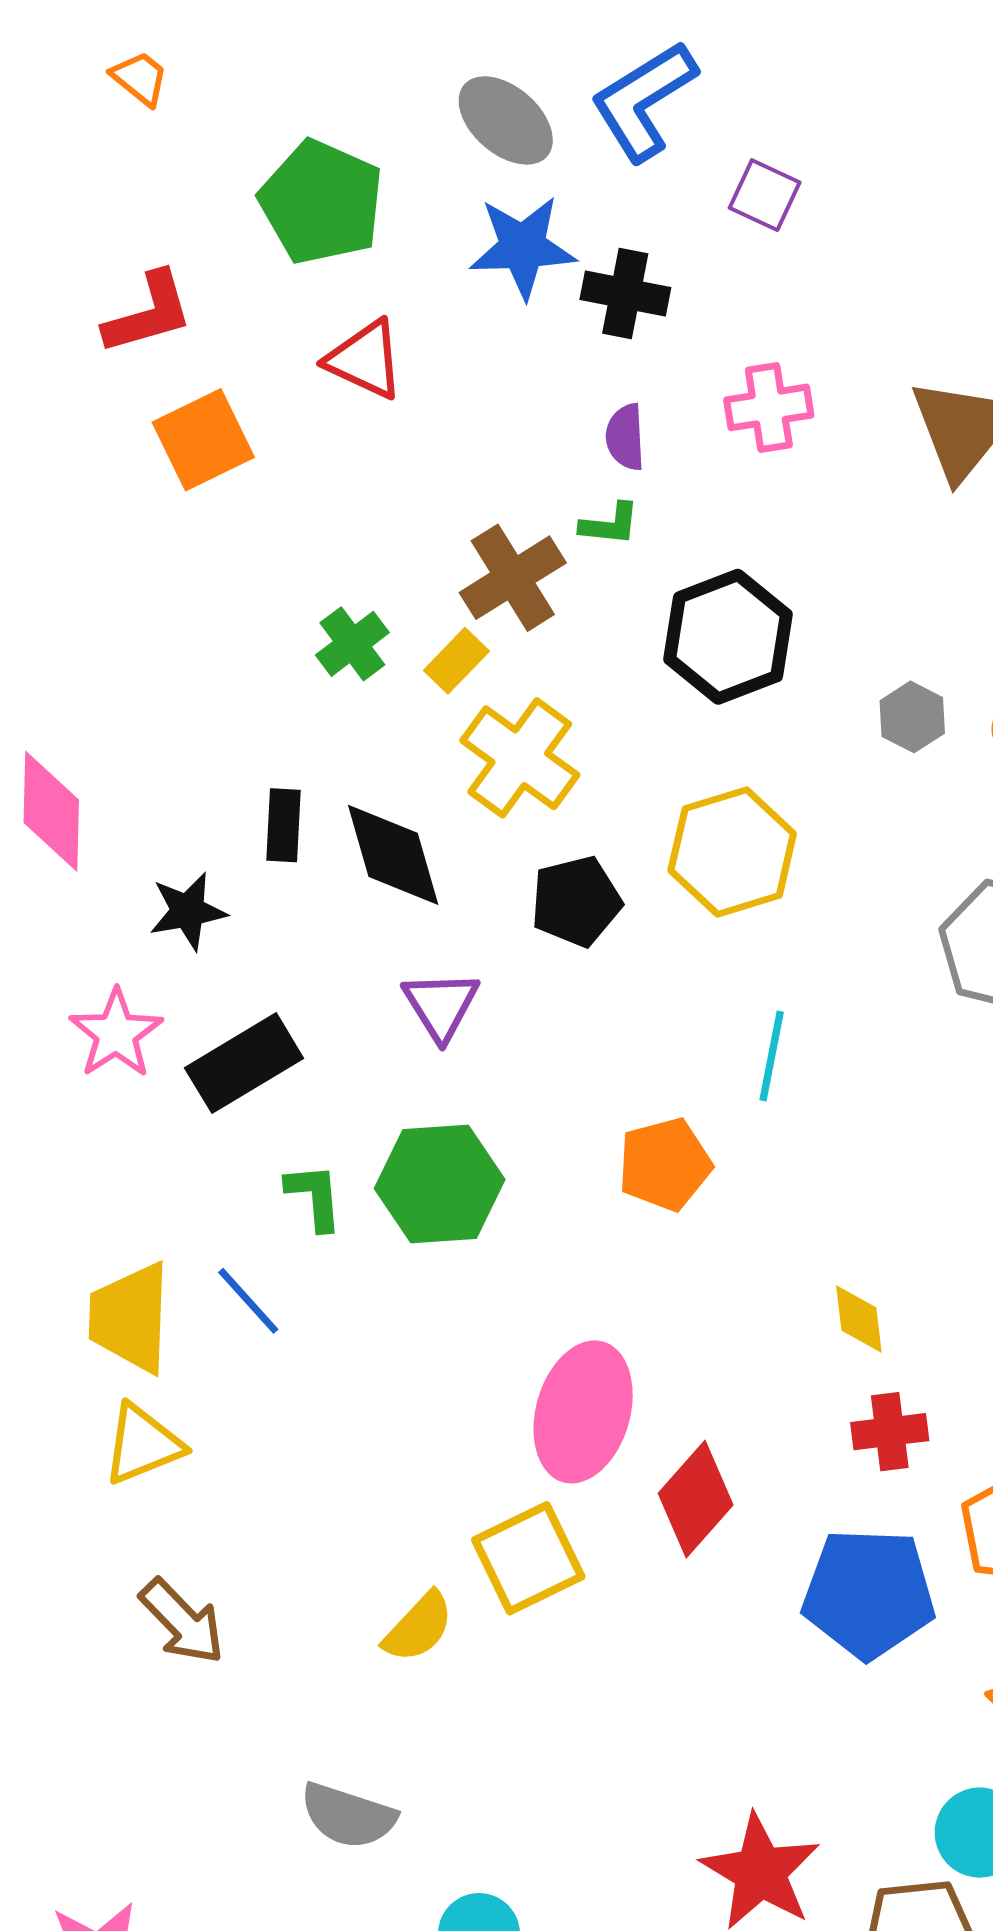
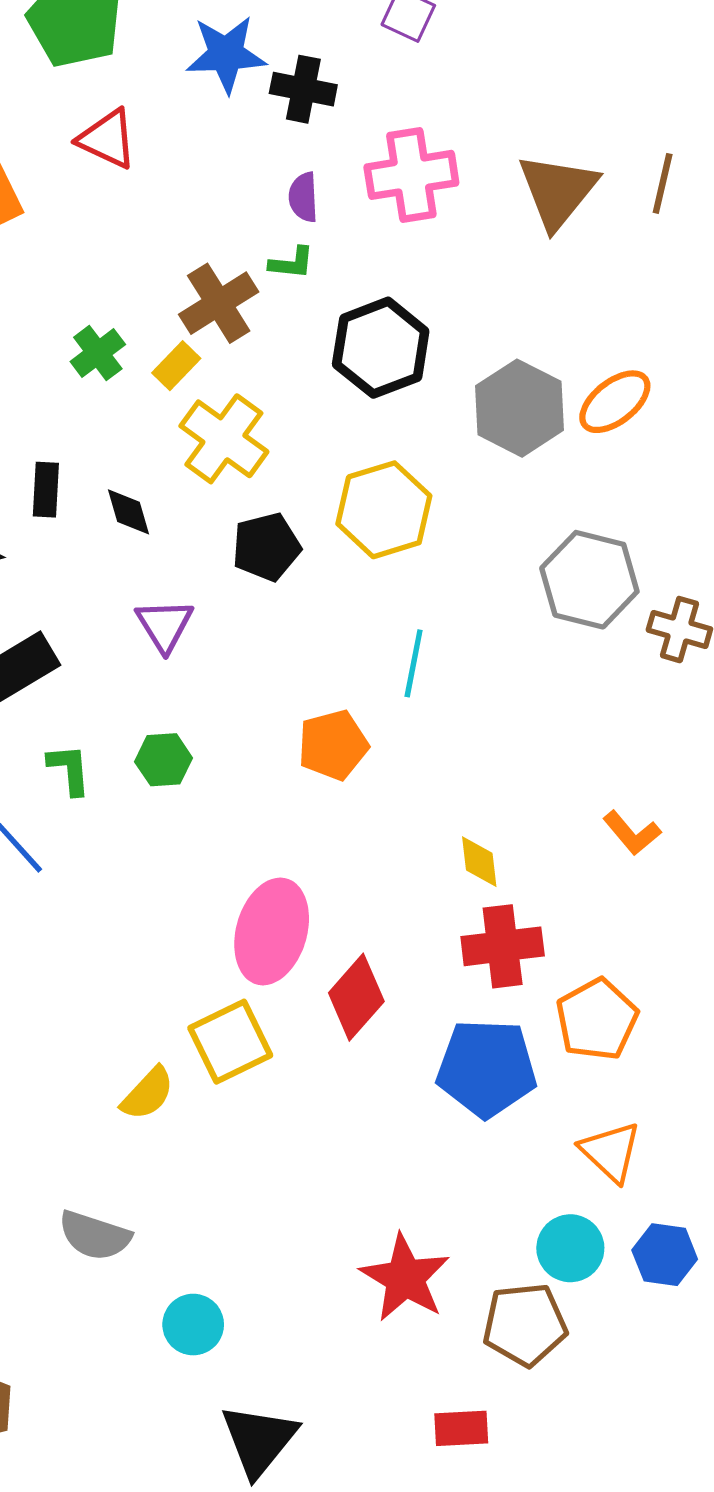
pink cross: (769, 407) -> (411, 175), size x1.4
gray hexagon: (912, 717) -> (520, 408), size x1.8
black diamond: (393, 855) -> (129, 512), size x0.6
green hexagon: (440, 1184) -> (164, 760), size x0.6
red cross: (890, 1432) -> (503, 946), size x1.4

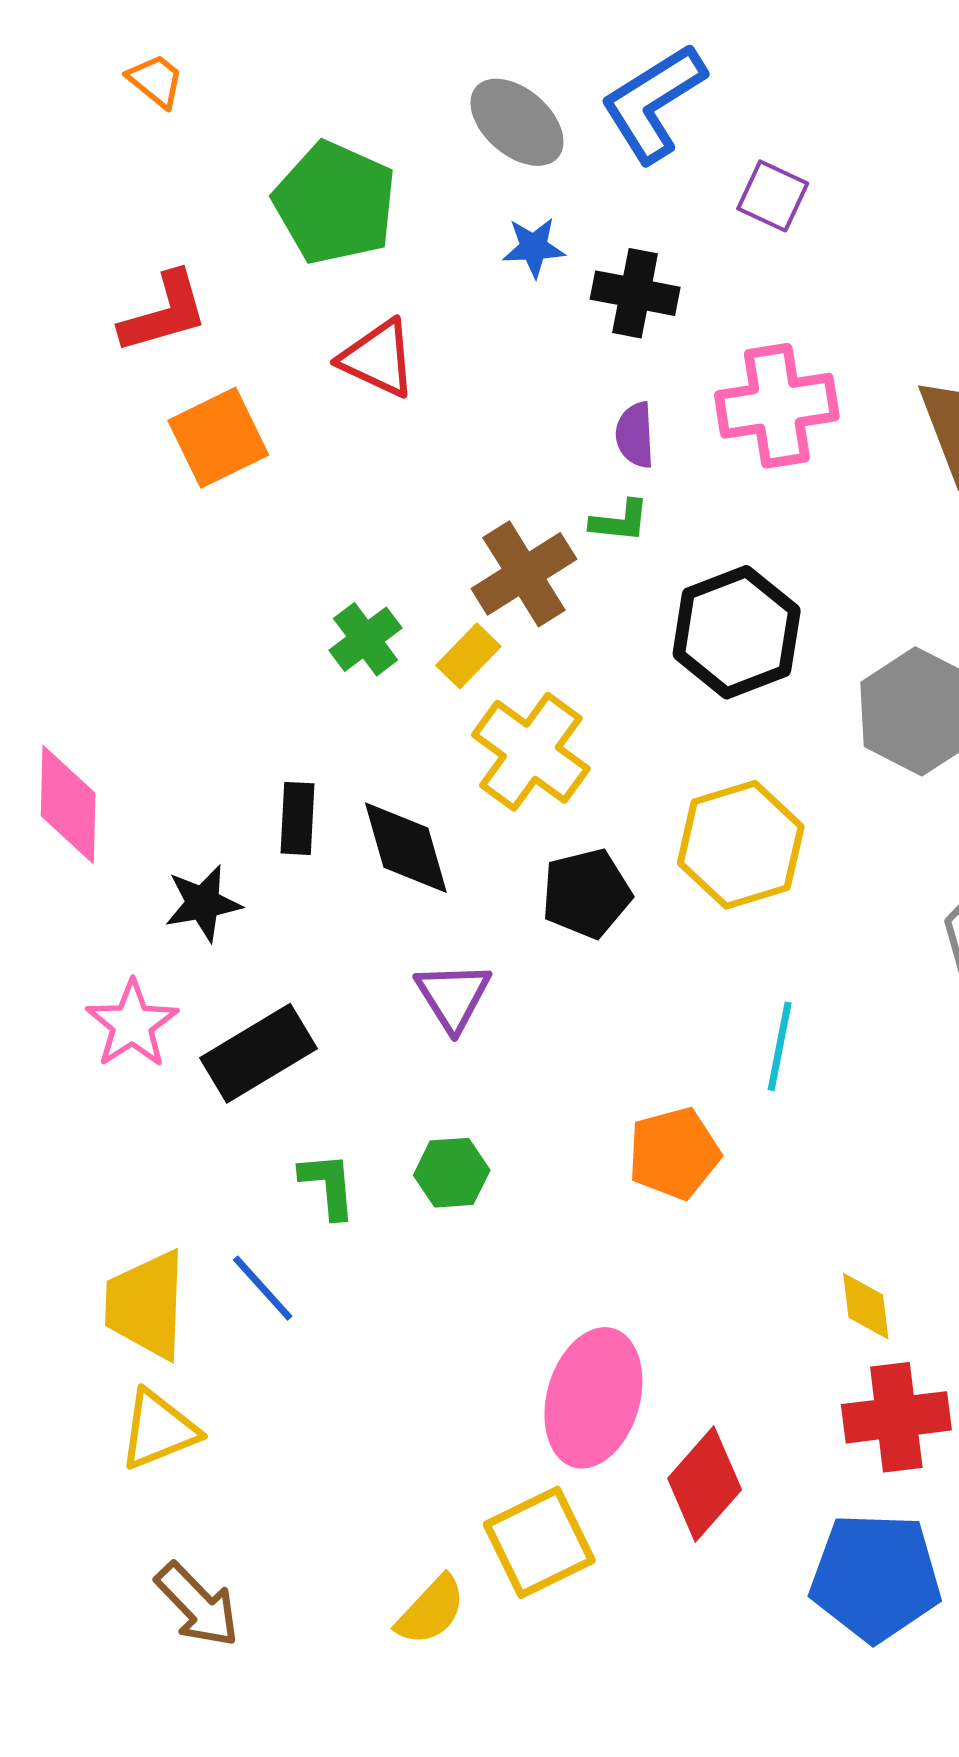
blue star: (226, 54) -> (534, 247), size x0.6
black diamond: (129, 512) -> (406, 848), size x1.5

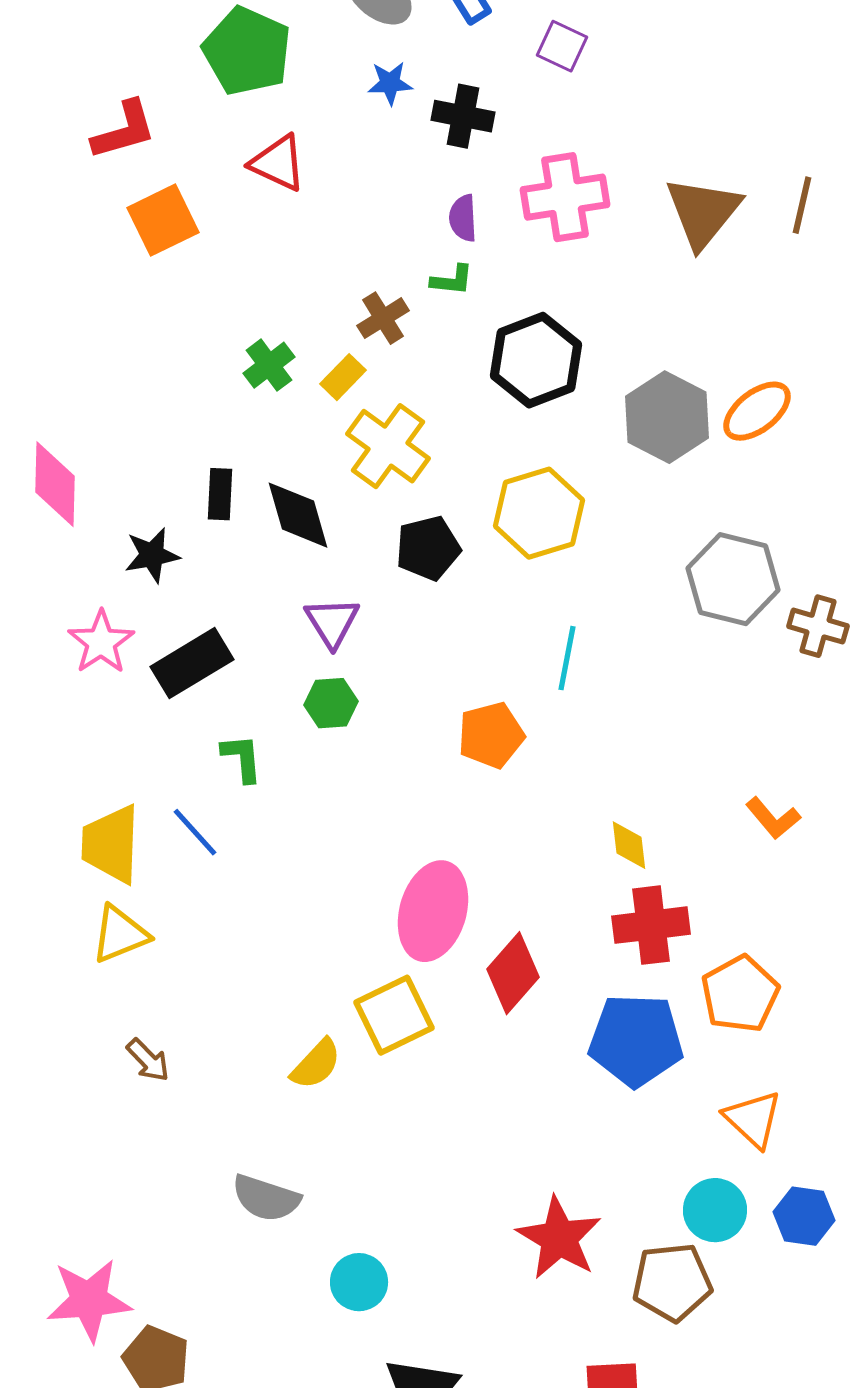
brown cross: (524, 574) -> (383, 318), size x0.7
green hexagon: (452, 1173) -> (331, 703), moved
brown arrow: (197, 1605) -> (148, 1060), size x0.7

